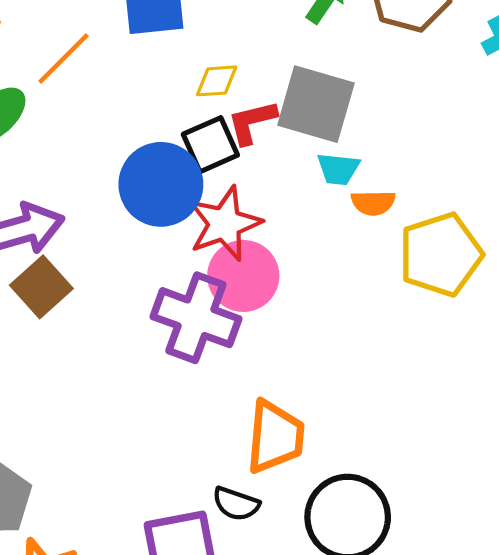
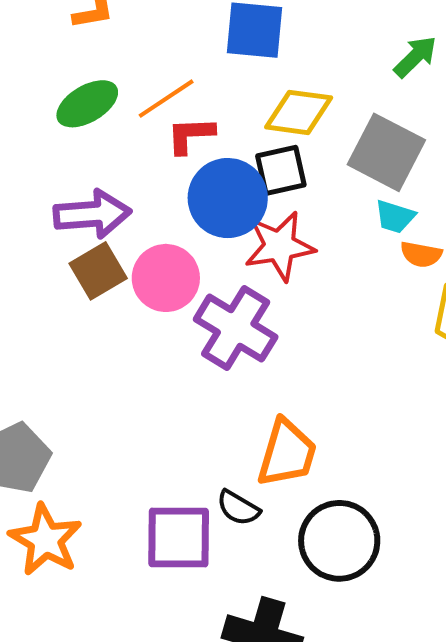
orange line: (64, 58) -> (166, 99), moved
yellow diamond: (217, 81) -> (299, 112), size x1.6
red L-shape: (252, 122) -> (190, 135), moved
pink circle: (243, 276) -> (166, 278), moved

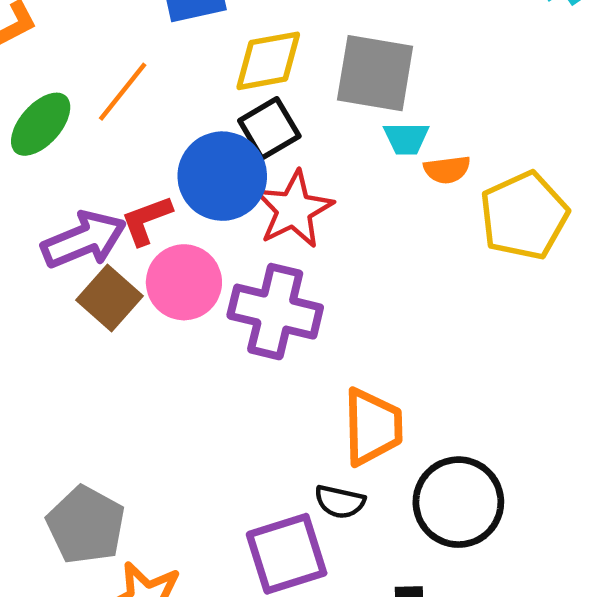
red L-shape: (190, 135) -> (146, 220), moved

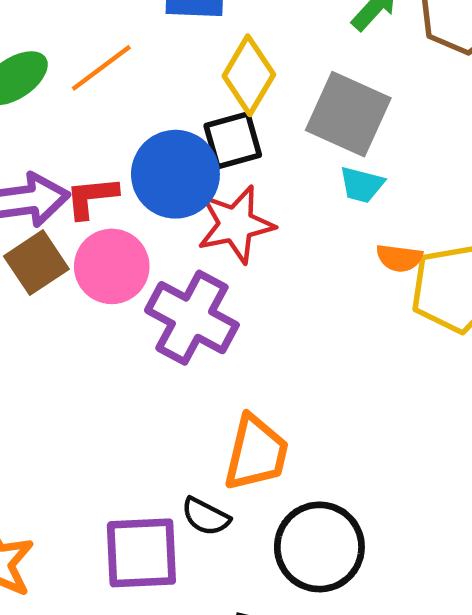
yellow diamond: (268, 61) -> (249, 75), turned -64
orange semicircle: (447, 170) -> (399, 258), moved

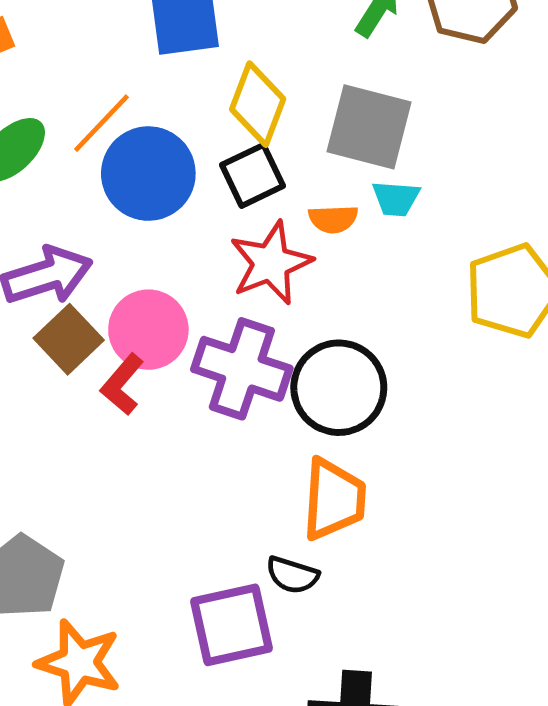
blue circle: (175, 174) -> (148, 174), moved
red L-shape: (91, 197) -> (122, 384), moved, turned -34
orange semicircle: (399, 258) -> (333, 219), moved
black circle: (319, 547) -> (339, 388), moved

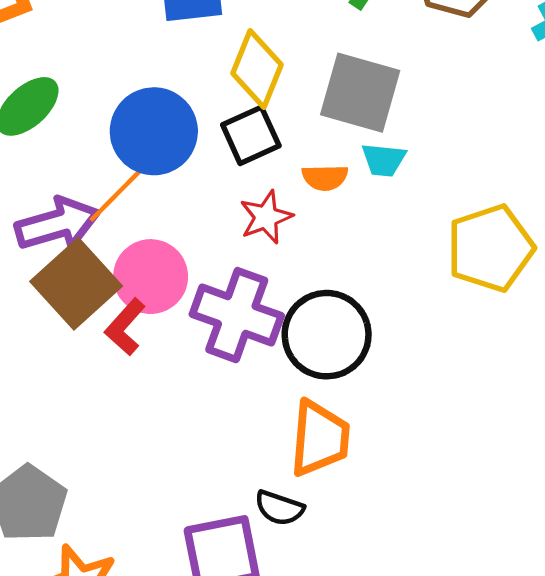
orange line: (101, 123) -> (116, 195), moved
red star: (271, 263) -> (266, 217), size x0.7
brown square: (69, 339) -> (76, 284), size x1.4

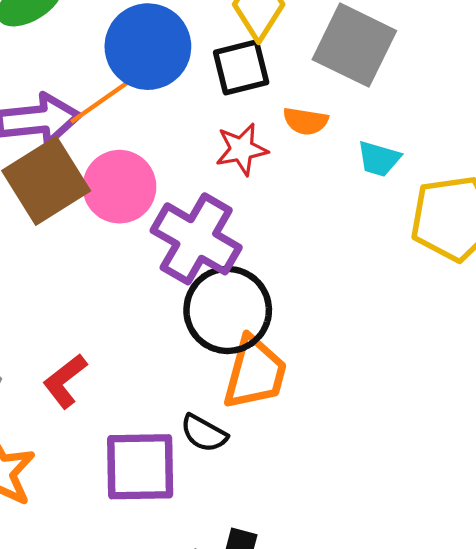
cyan trapezoid: (384, 160) -> (379, 159), moved
red L-shape: (125, 327) -> (65, 381), moved
black circle: (327, 335) -> (228, 310), moved

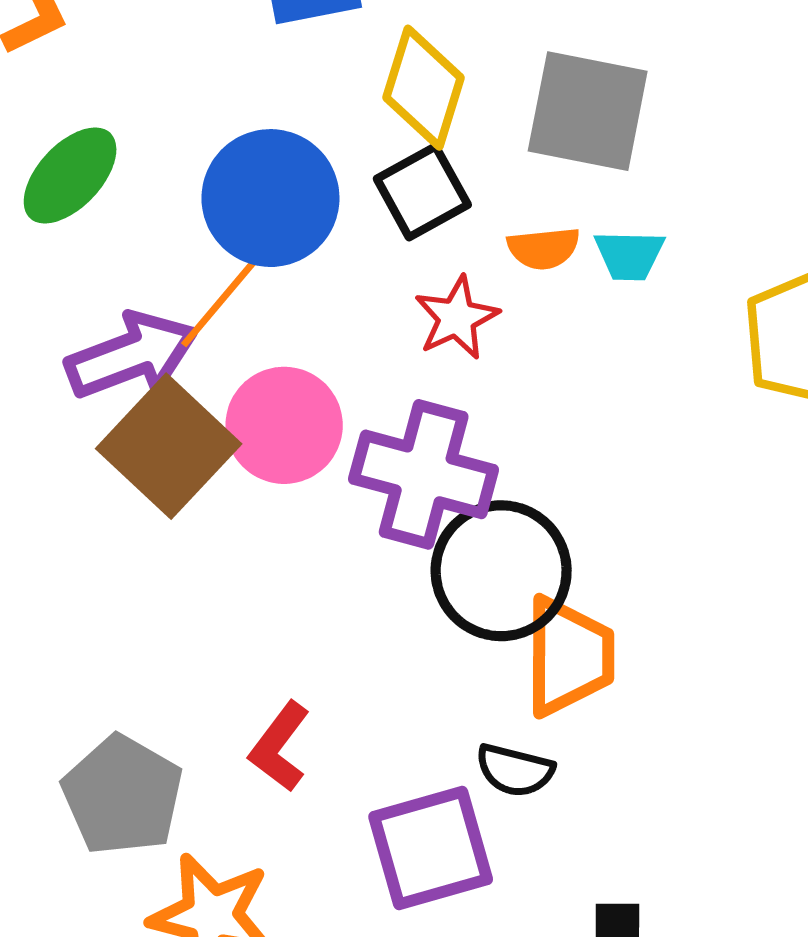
cyan trapezoid: (379, 159) -> (629, 255), moved

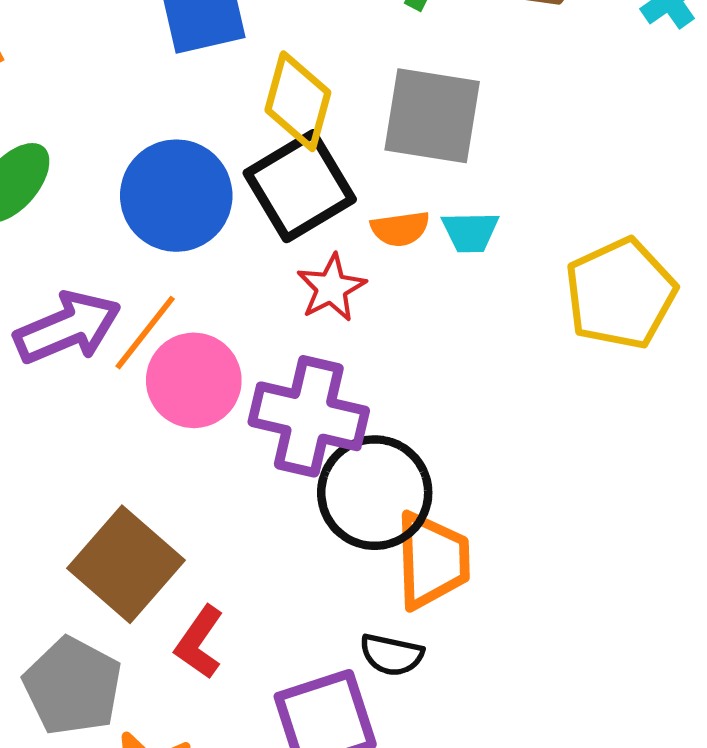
black square: (422, 192) -> (300, 186), size x1.4
orange line: (219, 303) -> (145, 333), moved
brown square: (169, 446) -> (126, 564), moved

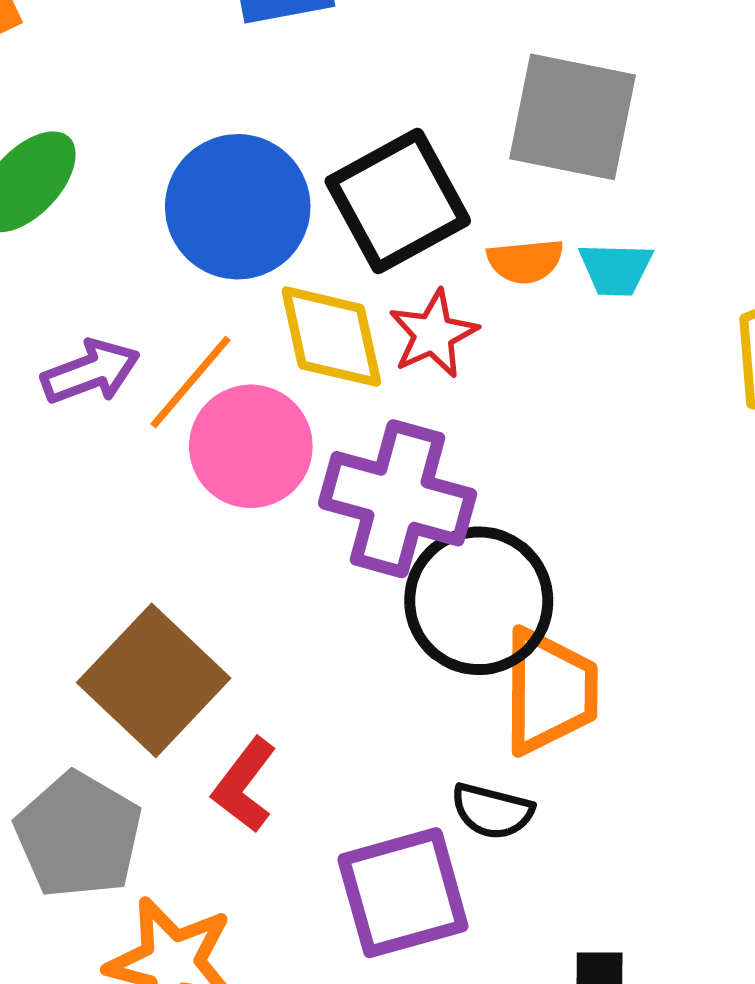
yellow diamond: (298, 101) -> (331, 337), moved, turned -30
purple arrow: (68, 328) -> (91, 372), size x0.7

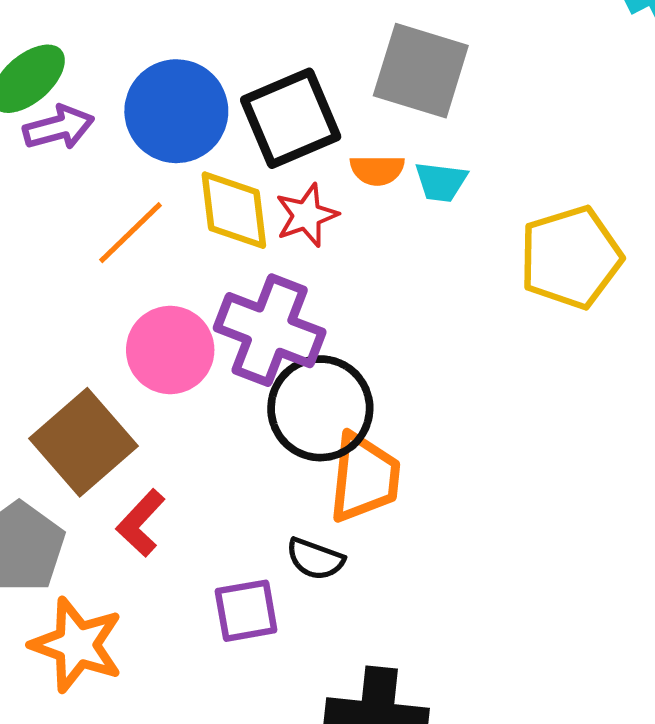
purple arrow: (91, 372) -> (59, 128), moved
pink circle: (251, 446) -> (170, 350), moved
purple square: (403, 893) -> (246, 611), size x0.7

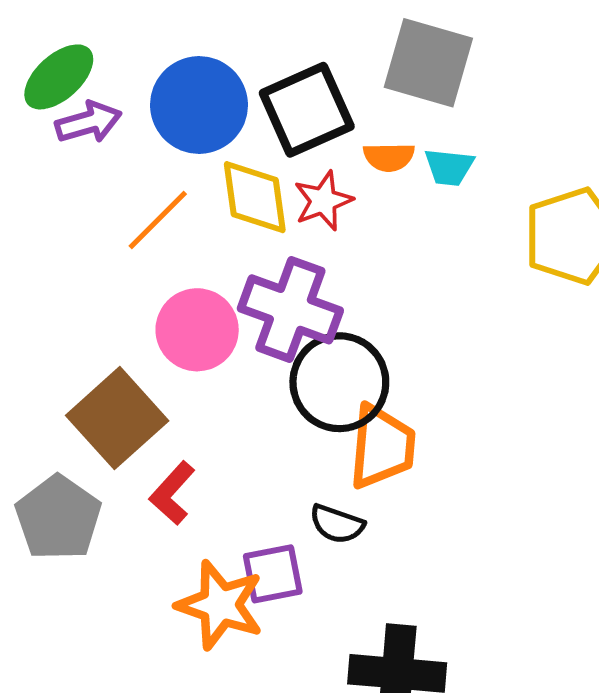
orange star: (77, 645) -> (220, 605), moved

